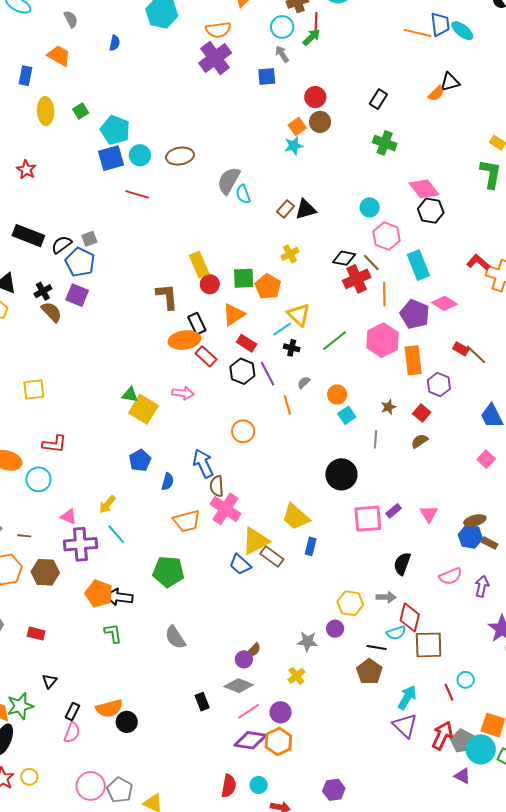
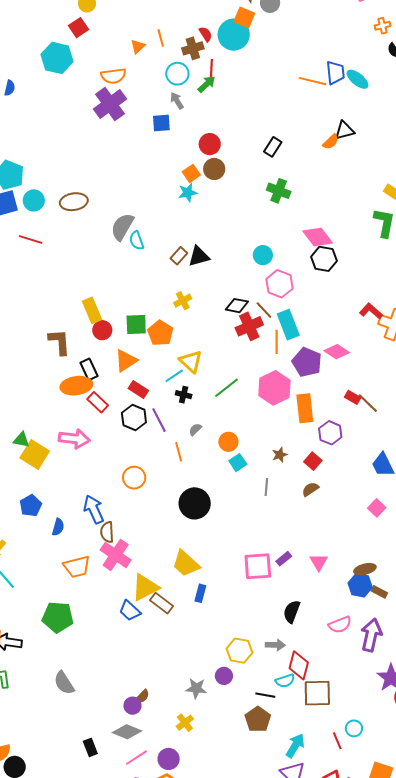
cyan rectangle: (418, 265) -> (288, 325), moved
pink arrow: (183, 393) -> (74, 439), size x1.4
black circle: (341, 474) -> (195, 503), moved
purple arrow: (482, 586) -> (371, 635), size x1.5

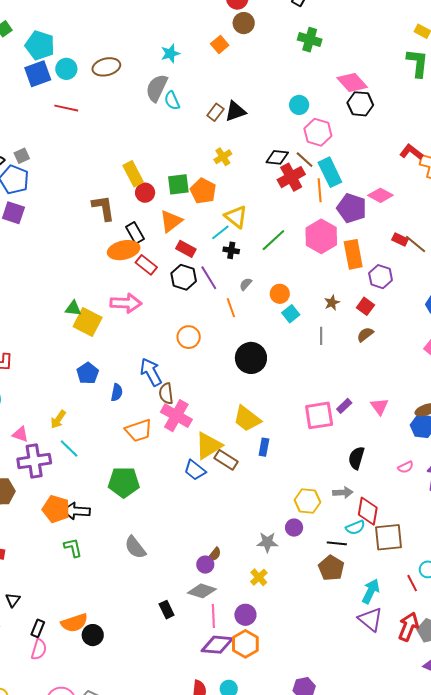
orange square: (191, 173) -> (220, 45), moved
cyan star: (188, 193) -> (170, 53), moved
pink semicircle: (340, 625) -> (406, 467), size x0.7
pink line: (136, 758) -> (213, 616), turned -55

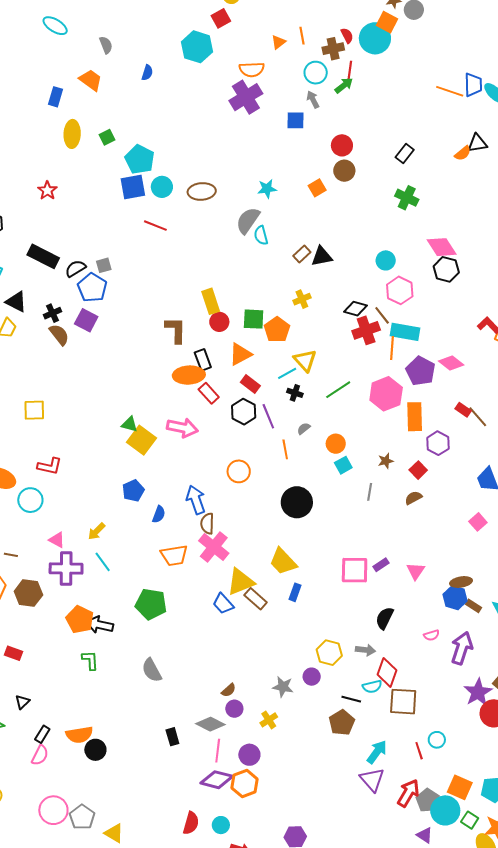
cyan rectangle: (330, 172) -> (405, 332), turned -64
purple circle: (205, 565) -> (234, 709), moved

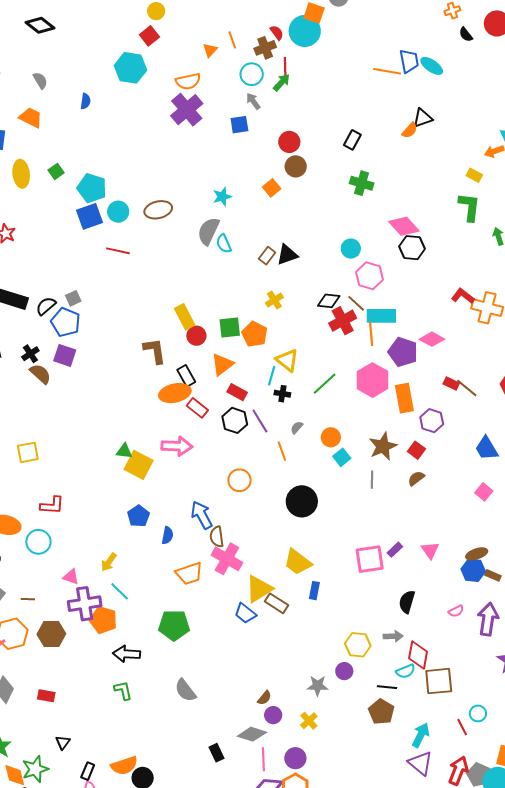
cyan line: (287, 373) -> (272, 376), turned -36
brown star: (386, 461) -> (383, 446), size x1.8
orange pentagon: (80, 619) -> (103, 620), moved

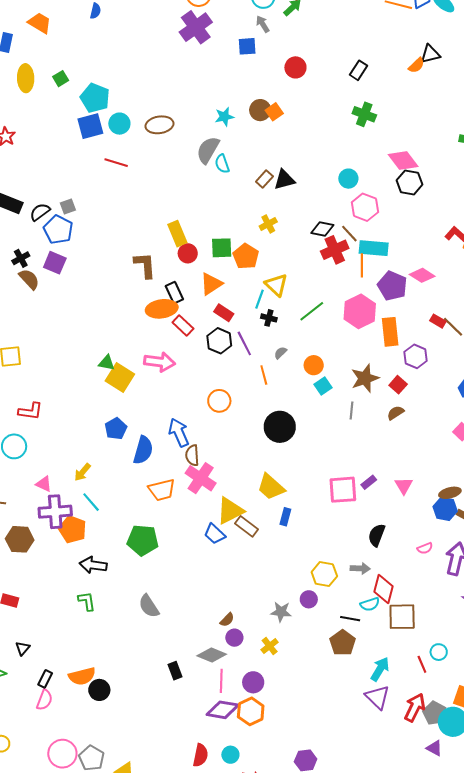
brown circle: (296, 166) -> (260, 110), moved
blue semicircle: (167, 535) -> (143, 450), size x1.6

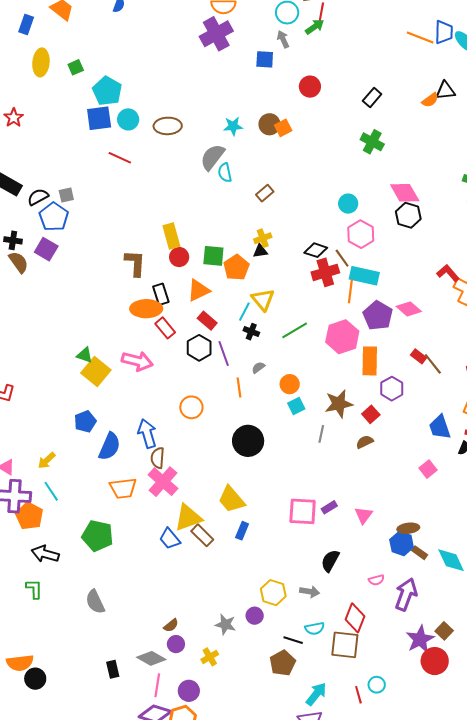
black triangle: (284, 180) -> (260, 251), moved, size x0.7
black cross: (21, 258) -> (13, 240), turned 30
red diamond: (384, 589) -> (355, 618), moved

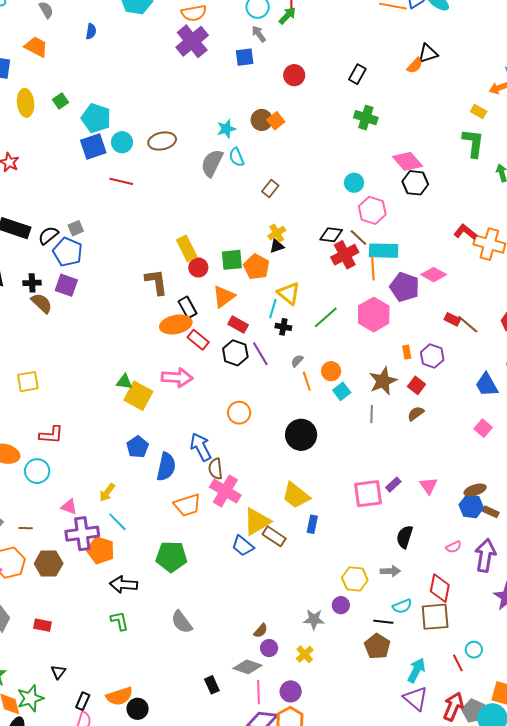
cyan semicircle: (225, 173) -> (237, 157), moved
orange rectangle: (370, 361) -> (407, 352), moved, size x0.5
orange line: (239, 387) -> (307, 381), moved

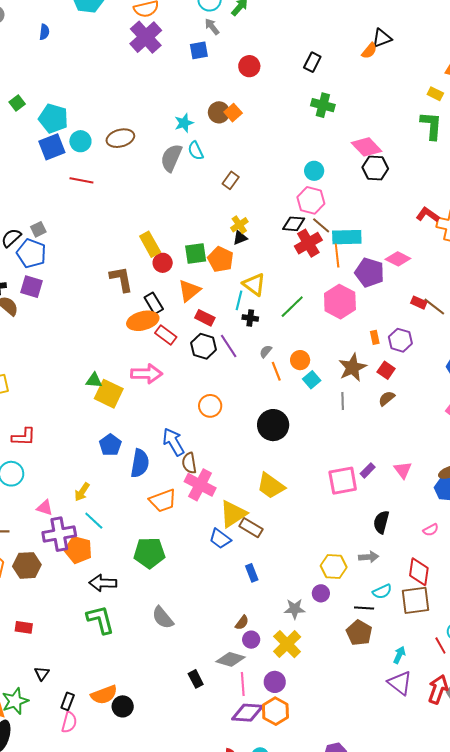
pink hexagon: (372, 210) -> (311, 200), moved
blue rectangle: (312, 524) -> (252, 573), moved, turned -30
green L-shape: (119, 621) -> (100, 620), size x1.5
yellow cross: (305, 654) -> (287, 644), size x1.6
cyan arrow: (416, 670) -> (399, 655), size x0.7

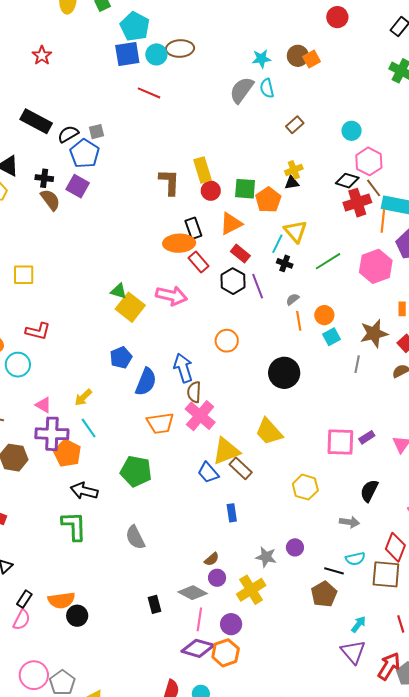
brown ellipse: (120, 138) -> (180, 49), moved
cyan circle: (314, 171) -> (352, 131), moved
brown L-shape: (121, 279) -> (169, 182), moved
yellow hexagon: (334, 567) -> (305, 487), moved

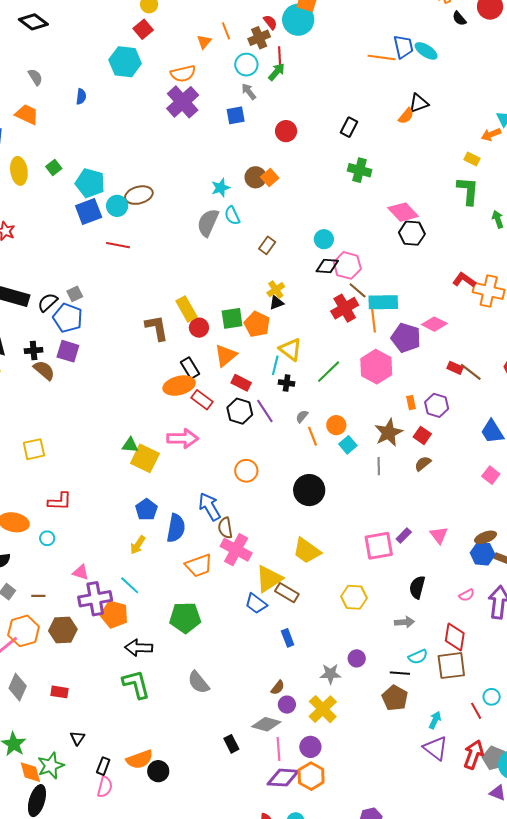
black diamond: (347, 181) -> (327, 266), moved
cyan circle: (18, 365) -> (47, 538), size x0.6
yellow arrow: (83, 397) -> (138, 545), moved

